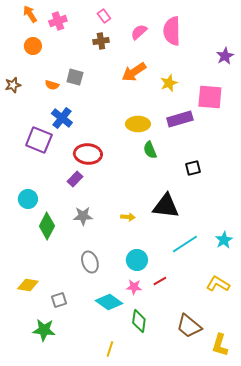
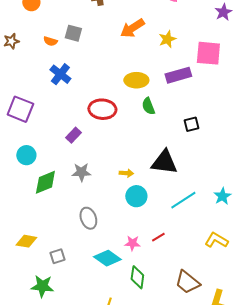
purple square: (39, 140) -> (20, 109), moved
red ellipse: (88, 154) -> (102, 109), moved
green diamond: (47, 226) -> (45, 182), turned 40
cyan circle: (137, 260) -> (136, 196), moved

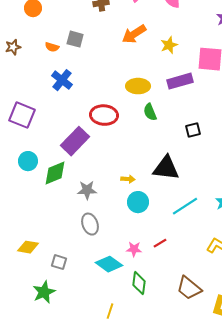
purple rectangle: (73, 135) -> (75, 141), size x1.8
gray star: (81, 172) -> (87, 190), moved
green diamond: (45, 182) -> (55, 173), moved
gray square: (57, 256) -> (59, 262), turned 35
green star: (42, 286) -> (44, 292), turned -30

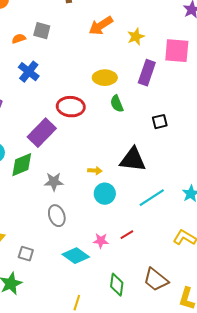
orange semicircle: (52, 47) -> (19, 39), turned 144
purple rectangle: (180, 81) -> (147, 73), turned -55
green diamond: (139, 283) -> (117, 285), moved

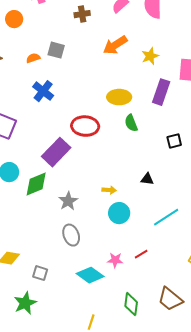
black triangle: (133, 160) -> (147, 179), size x0.5
gray star: (54, 182) -> (68, 201), turned -30

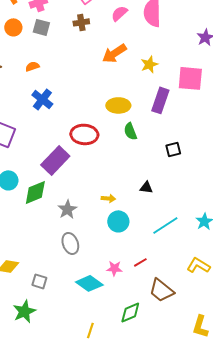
gray square: (56, 50) -> (41, 27), moved
brown trapezoid: (170, 299) -> (161, 290), moved
green diamond: (131, 304) -> (130, 312), turned 60

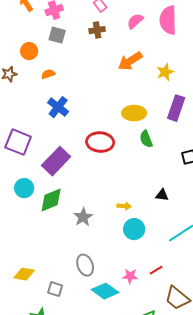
orange circle: (13, 27) -> (29, 51), moved
purple rectangle: (55, 160) -> (56, 161), moved
gray ellipse: (70, 243) -> (85, 265), moved

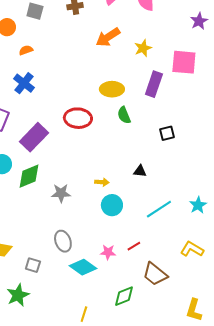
blue cross: (58, 107) -> (24, 83), moved
gray star: (83, 217) -> (61, 193), turned 30

